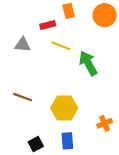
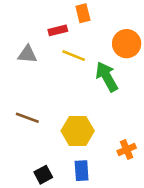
orange circle: (105, 15) -> (127, 44), moved

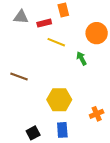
gray triangle: (27, 54) -> (21, 17), moved
green arrow: (107, 77) -> (81, 58), size x0.6
brown line: (27, 118) -> (19, 76), moved

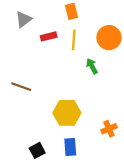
gray triangle: (21, 17) -> (24, 19), turned -42
red rectangle: (44, 23) -> (49, 36), moved
yellow line: (56, 42) -> (74, 40), moved, turned 72

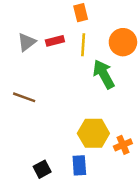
gray triangle: (24, 19) -> (27, 42), moved
green arrow: (92, 66) -> (104, 74), size x1.6
yellow hexagon: (67, 113) -> (93, 133), moved

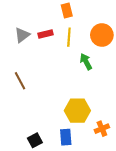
green arrow: (104, 74) -> (86, 62), size x0.7
brown line: (24, 97) -> (20, 81), turned 42
orange cross: (123, 145) -> (102, 129), moved

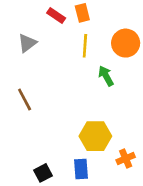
red rectangle: (46, 34) -> (56, 16), moved, turned 48

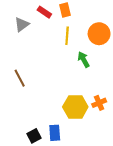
gray triangle: (27, 43) -> (22, 24), moved
orange cross: (126, 159) -> (99, 103), moved
blue rectangle: (81, 169) -> (55, 133), moved

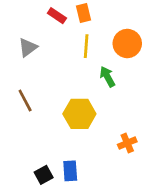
gray triangle: (22, 24) -> (28, 47), moved
orange cross: (99, 103) -> (127, 143), moved
yellow hexagon: (75, 107) -> (79, 114), moved

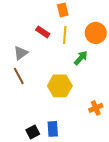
red rectangle: (57, 16) -> (43, 32), moved
gray triangle: (28, 47) -> (21, 53), moved
green arrow: (107, 77) -> (81, 58), turned 70

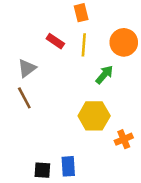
yellow hexagon: (60, 86) -> (94, 116), moved
black square: (33, 132) -> (42, 170), turned 32

